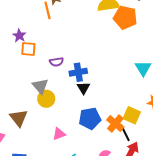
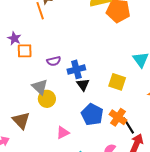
yellow square: (132, 115) -> (117, 82), moved
blue pentagon: (90, 118) -> (92, 114), turned -30

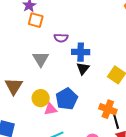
yellow circle: (47, 99) -> (41, 98), moved
blue pentagon: (92, 114) -> (67, 99), moved
orange cross: (118, 117) -> (108, 109), turned -30

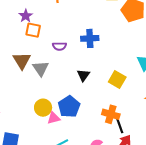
blue cross: (81, 52) -> (90, 38), moved
brown triangle: (14, 86) -> (22, 61), moved

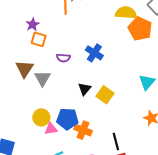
blue cross: (90, 38) -> (94, 53), turned 30
yellow square: (117, 80) -> (105, 95), moved
blue pentagon: (69, 107) -> (67, 119), turned 30
orange cross: (111, 114) -> (83, 130), moved

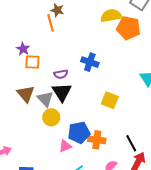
black triangle: (84, 89) -> (62, 92), moved, size x1.5
yellow circle: (41, 117) -> (51, 117), moved

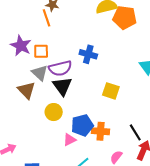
purple star: (23, 49) -> (21, 46), size x1.5
orange square: (32, 62) -> (41, 51), moved
purple semicircle: (61, 74) -> (60, 68), size x1.6
gray triangle: (45, 99) -> (40, 73), moved

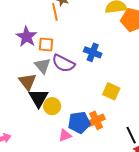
purple semicircle: (60, 68) -> (63, 63), turned 35
black triangle: (62, 86) -> (39, 98), moved
orange cross: (101, 131) -> (96, 120), moved, turned -36

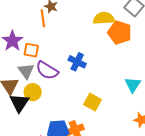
yellow circle: (52, 106) -> (33, 92), moved

